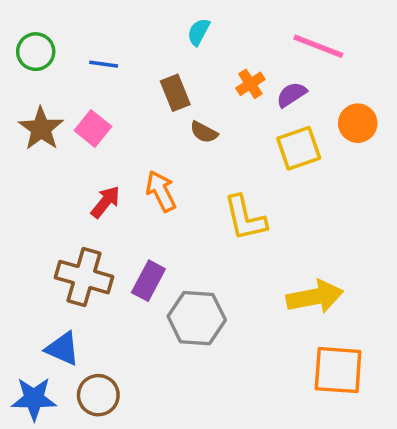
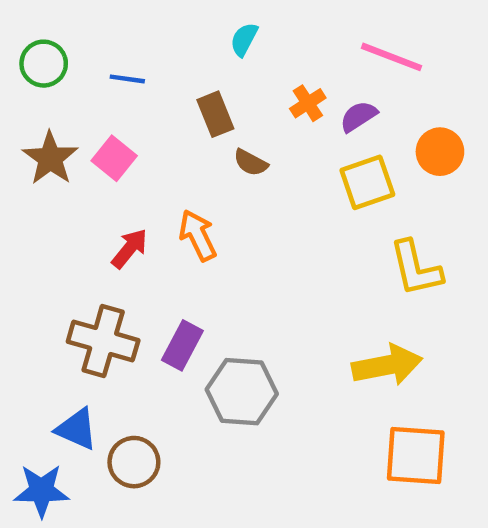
yellow L-shape: (245, 218) -> (416, 268), moved
brown circle: (98, 395) -> (134, 462), moved

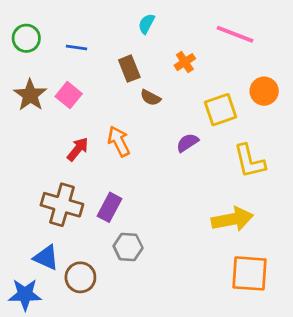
purple semicircle: (358, 116) -> (187, 143), moved
gray hexagon: (242, 392) -> (128, 247), moved, size x0.7

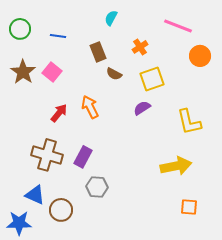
orange circle: (264, 91) -> (200, 56), moved
yellow square: (220, 110) -> (152, 79), moved
orange square: (250, 273) -> (189, 207), size x0.6

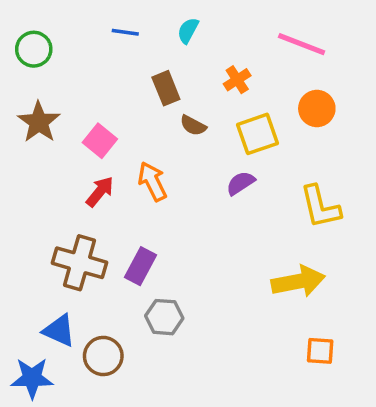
blue line: (58, 36) -> (125, 32), moved
orange circle: (200, 56) -> (317, 109), moved
pink square: (52, 72) -> (100, 141), moved

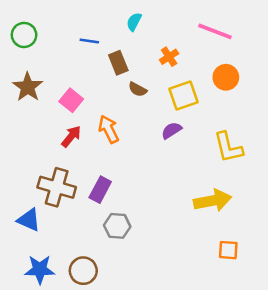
blue line: (125, 32) -> (89, 41), moved
blue triangle: (59, 331) -> (29, 220), moved
brown circle: (103, 356) -> (83, 271), moved
blue star: (32, 378) -> (40, 269), moved

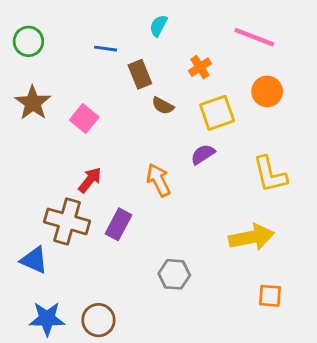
orange arrow: (109, 129) -> (158, 180), moved
red arrow: (71, 136) -> (90, 180), moved
gray hexagon: (117, 226) -> (174, 274), moved

